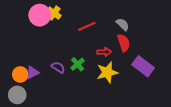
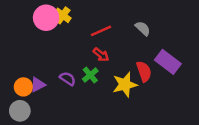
red semicircle: (124, 43) -> (144, 71), moved
red arrow: (104, 52) -> (101, 55), moved, turned 40
purple rectangle: (143, 66) -> (168, 62), moved

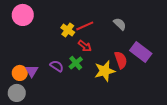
yellow cross: (63, 15) -> (68, 30), moved
pink circle: (46, 18) -> (23, 15), moved
purple triangle: (38, 85) -> (32, 71), turned -32

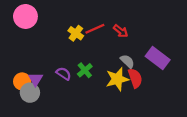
gray semicircle: (120, 24) -> (127, 61), moved
red arrow: (85, 46) -> (121, 31), moved
red semicircle: (121, 60) -> (135, 78), moved
gray circle: (17, 93) -> (30, 93), moved

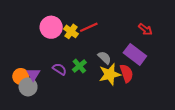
pink circle: (25, 16) -> (51, 27), moved
red arrow: (121, 31) -> (145, 29), moved
purple rectangle: (158, 58) -> (135, 54), moved
gray semicircle: (127, 61) -> (105, 58), moved

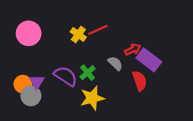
pink circle: (51, 27) -> (29, 33), moved
red arrow: (145, 29) -> (133, 49), moved, turned -64
purple semicircle: (59, 69) -> (66, 76), size x1.5
yellow star: (110, 74) -> (92, 98), moved

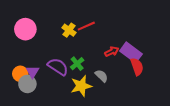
red arrow: (133, 49) -> (112, 51), moved
gray semicircle: (115, 63) -> (101, 76), moved
red semicircle: (140, 81) -> (137, 67), moved

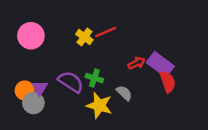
green cross: (77, 64) -> (94, 78), turned -32
yellow star: (81, 86) -> (99, 105), turned 30

